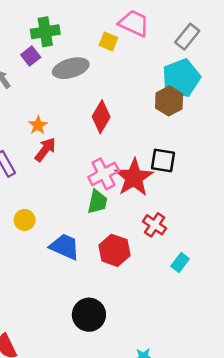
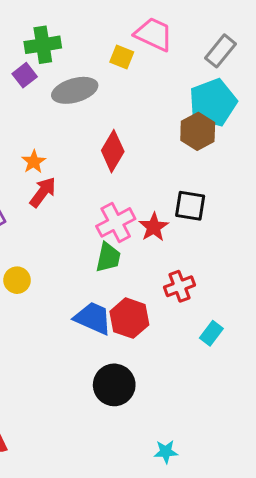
red star: (134, 177) -> (154, 227), size x0.6
red cross: (155, 225) -> (179, 286), turned 35
blue trapezoid: (65, 247) -> (93, 318), moved
black circle: (89, 315) -> (114, 385), moved

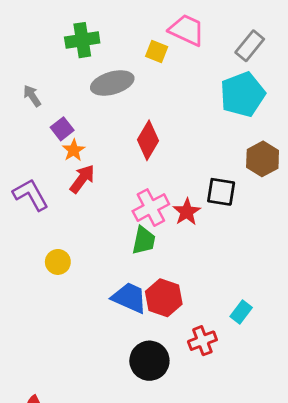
purple square: (25, 75) -> (62, 129), moved
brown hexagon: (198, 131) -> (263, 159), moved
red cross: (179, 286) -> (202, 341), moved

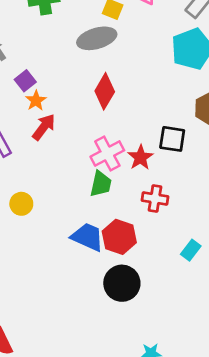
gray ellipse: (112, 83) -> (97, 38), moved
red cross: (202, 341) -> (155, 199), moved, turned 30
black circle: (149, 361) -> (122, 283), moved

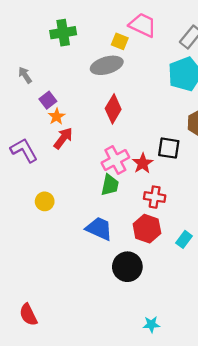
red hexagon: (119, 237) -> (147, 229), moved

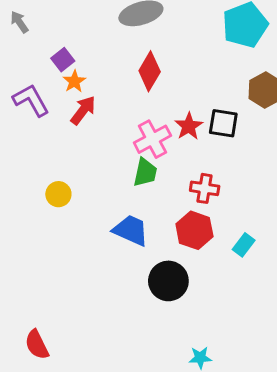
gray arrow: (25, 75) -> (19, 22), moved
purple L-shape: (24, 150) -> (31, 100), moved
red star: (143, 163) -> (189, 126), moved

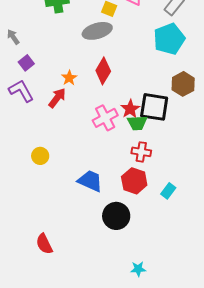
purple square: (63, 60) -> (26, 63), moved
orange star: (74, 81) -> (69, 78), moved
black square: (223, 123) -> (154, 107), size x1.4
green trapezoid: (145, 172) -> (137, 123), moved, turned 75
red semicircle: (37, 345) -> (44, 244), moved

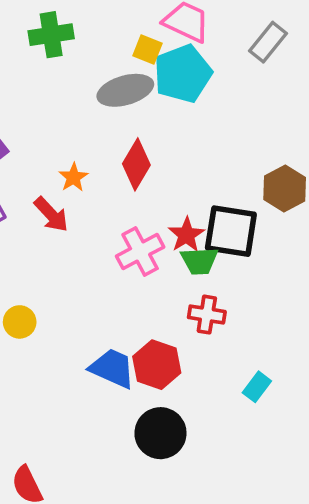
cyan pentagon: (169, 39) -> (183, 74), moved
red arrow: (57, 98) -> (51, 214), turned 100
red hexagon: (134, 181) -> (157, 365), moved

